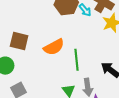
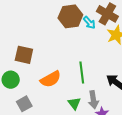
orange semicircle: (54, 47) -> (51, 79), moved

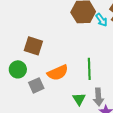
gray square: (24, 104) -> (36, 85), moved

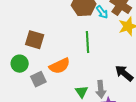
green line: (89, 69) -> (88, 42), moved

